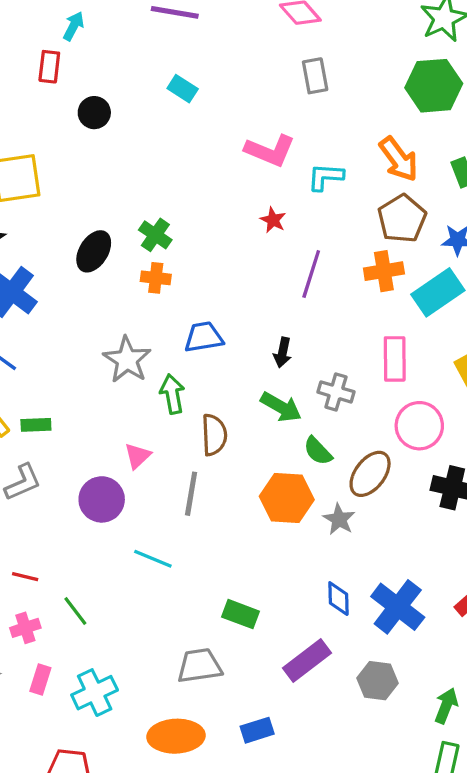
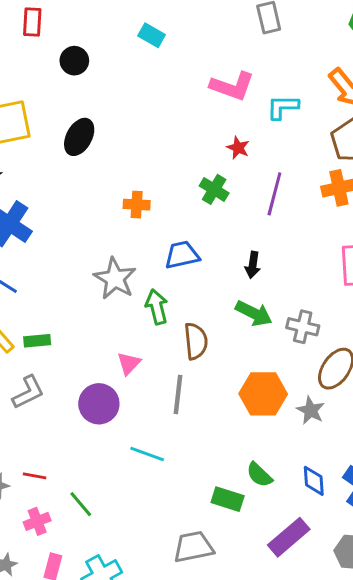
green cross: (155, 235) -> (214, 189), moved
black ellipse: (94, 251) -> (79, 137), moved
gray cross: (336, 392) -> (303, 327), moved
green semicircle: (318, 451) -> (259, 475), moved

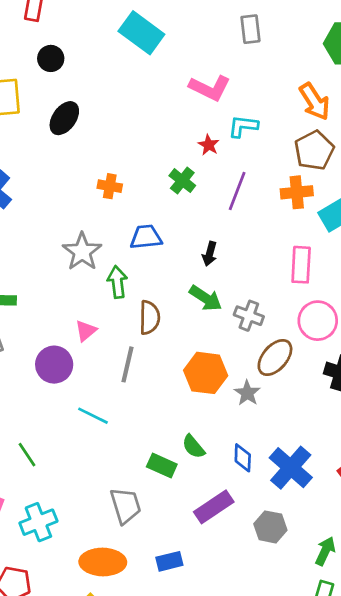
cyan rectangle: (152, 35) -> (141, 33), size x1.8
black circle: (74, 61) -> (51, 58), moved
cyan L-shape: (283, 107) -> (243, 126), moved
gray trapezoid: (193, 547) -> (126, 506), turned 78

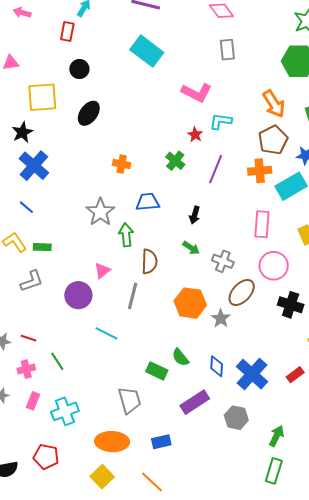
green arrow: (206, 298) -> (191, 248), size x0.7

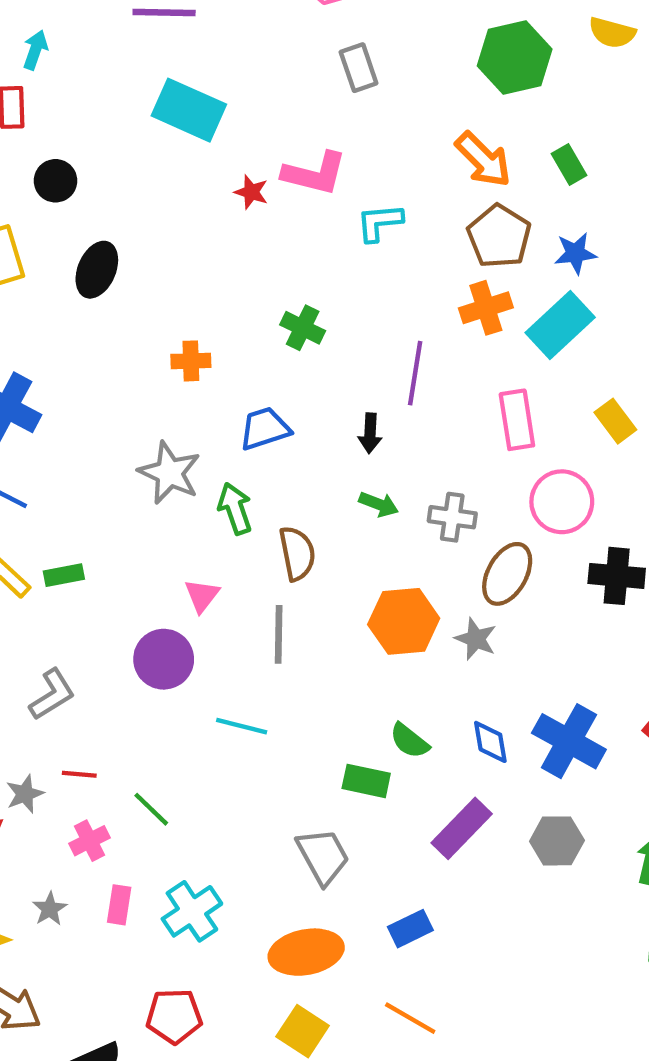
red star: (195, 135) -> (251, 192), moved
purple line: (216, 169) -> (415, 373), moved
gray L-shape: (32, 281) -> (52, 694), moved

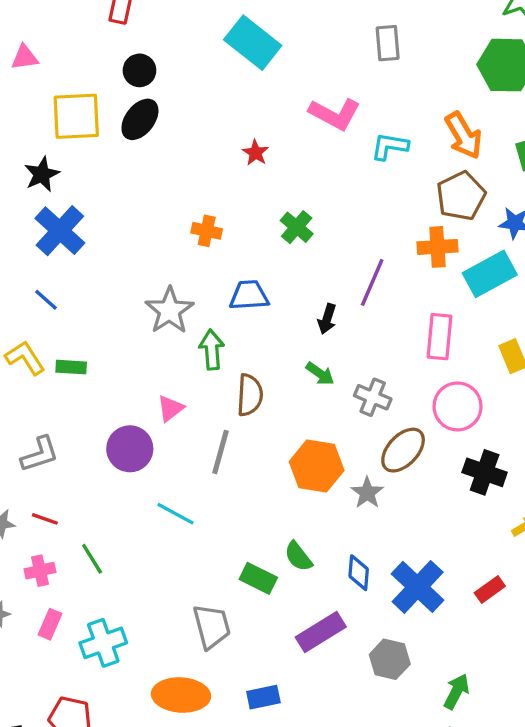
red star: (251, 192) -> (255, 153), moved
cyan L-shape: (379, 222) -> (390, 146), moved
black ellipse: (97, 270) -> (140, 119), moved

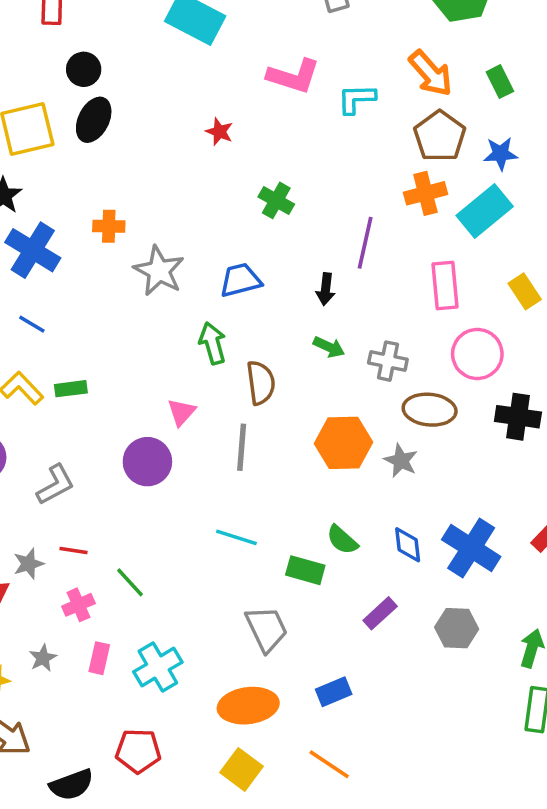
orange cross: (207, 231) -> (109, 226), moved
gray star: (169, 310) -> (159, 271), moved
brown ellipse: (403, 450) -> (430, 410), turned 63
cyan line: (176, 514) -> (236, 537), moved
purple rectangle: (321, 632) -> (380, 613), size x0.7

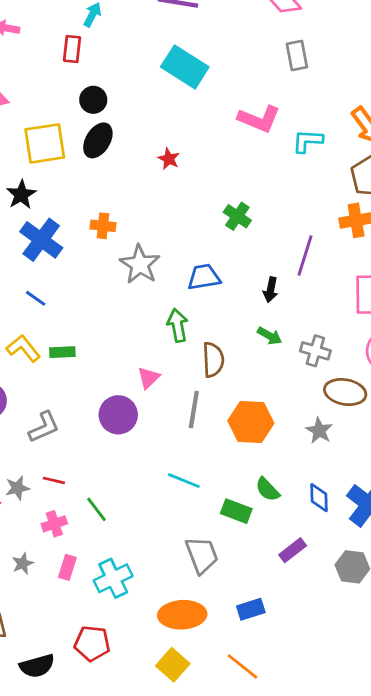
red star: (219, 132) -> (169, 159), moved
orange hexagon: (343, 443) -> (251, 422), moved

